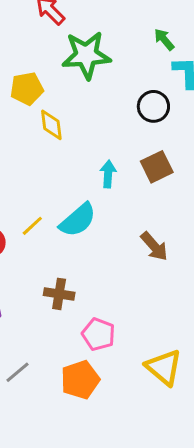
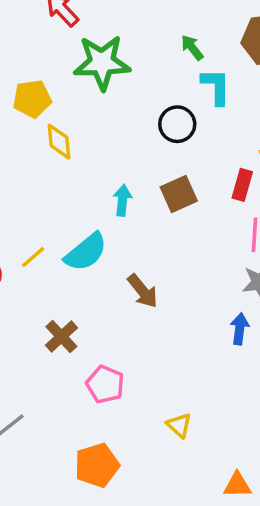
brown arrow: (154, 246) -> (143, 291), moved
brown cross: (59, 294) -> (61, 336), turned 36
yellow triangle: (164, 367) -> (179, 425), size x0.6
orange pentagon: (80, 380) -> (97, 465), moved

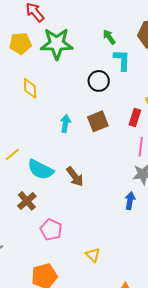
yellow pentagon: (32, 99) -> (20, 43), moved
cyan semicircle: (86, 252) -> (40, 170), moved, turned 64

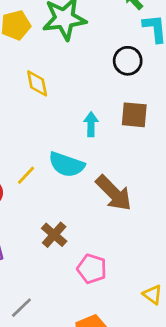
brown square: (98, 121) -> (134, 115), turned 35
cyan semicircle: (40, 170) -> (67, 165), moved
brown arrow: (75, 177) -> (114, 193), size x1.4

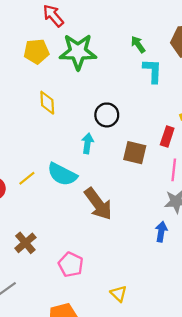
black circle: (128, 61) -> (107, 115), moved
brown square: (134, 115) -> (135, 153), moved
brown cross: (54, 235) -> (25, 243), moved

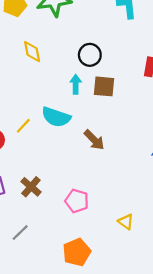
brown square: (135, 153) -> (104, 86), moved
brown arrow: (98, 204) -> (94, 140), size x0.7

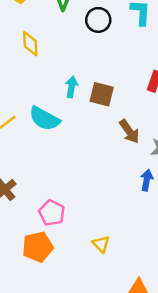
black circle: (90, 55) -> (98, 20), moved
brown arrow: (94, 140) -> (129, 131), moved
orange pentagon: (77, 252) -> (38, 247), moved

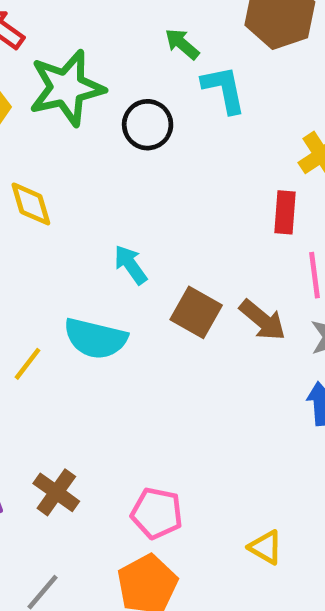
cyan arrow: (71, 87) -> (131, 265), turned -30
brown square: (102, 94) -> (196, 312), moved, turned 30

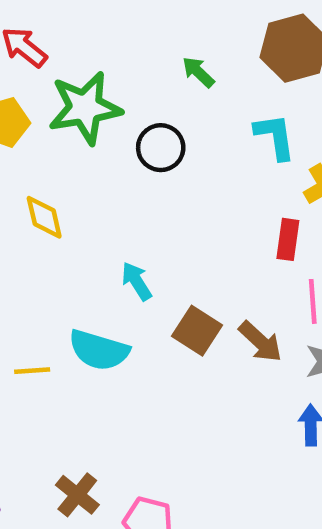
cyan L-shape: (224, 89) -> (275, 137), moved
yellow line: (28, 364) -> (32, 371), turned 45
brown cross: (56, 492) -> (77, 495), moved

